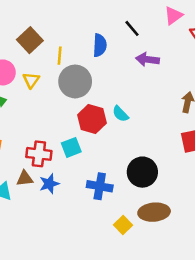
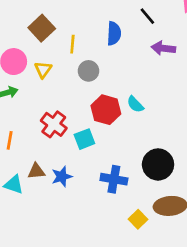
gray circle: (75, 81) -> (89, 71), size x0.6
red cross: (39, 154) -> (54, 124), moved, turned 30

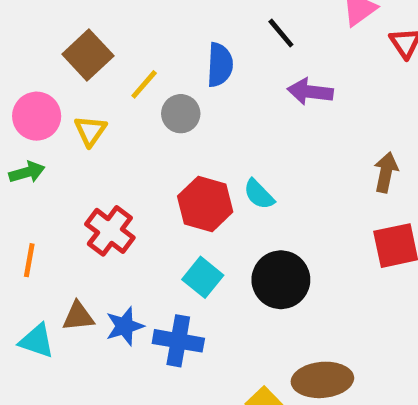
yellow line: (72, 44) -> (144, 84), turned 36
gray circle: (89, 71) -> (181, 114), moved
cyan square: (84, 139) -> (203, 277), moved, turned -30
black circle: (158, 164) -> (281, 280), moved
blue cross: (114, 179) -> (178, 341), moved

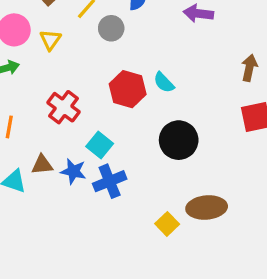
cyan square: (203, 277) -> (100, 145), moved
blue star: (125, 326) -> (73, 171), turned 30
blue cross: (178, 341) -> (110, 181), turned -32

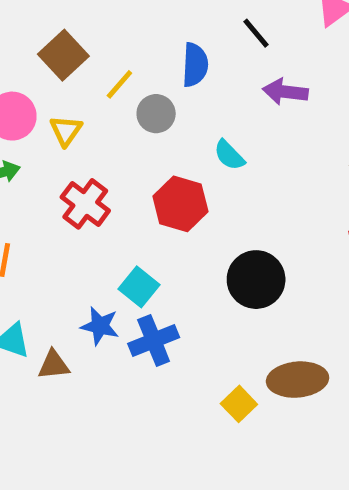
cyan semicircle: (164, 83) -> (229, 155), moved
red cross: (64, 107) -> (85, 204), moved
brown triangle: (42, 165) -> (54, 365), moved

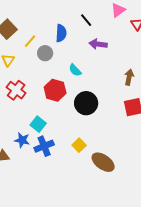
black circle: (256, 280) -> (86, 103), moved
brown ellipse: (298, 380) -> (103, 162), turned 40
yellow square: (239, 404) -> (79, 145), moved

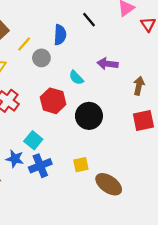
purple arrow: (98, 44) -> (108, 64), moved
yellow square: (79, 145) -> (81, 165), turned 32

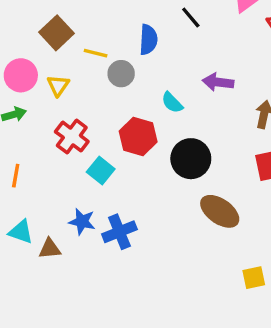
yellow line: (24, 44) -> (96, 53), turned 63
cyan square: (33, 140) -> (101, 171), moved
yellow square: (81, 165) -> (254, 278), moved
brown ellipse: (109, 184) -> (220, 211), moved

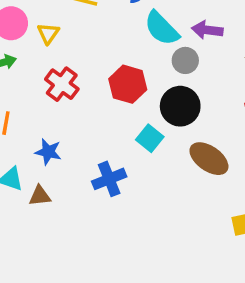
gray circle: (121, 74) -> (185, 60), moved
cyan semicircle: (172, 103) -> (162, 28), moved, size x1.6
cyan square: (101, 171) -> (150, 138), moved
blue star: (82, 222) -> (48, 152), moved

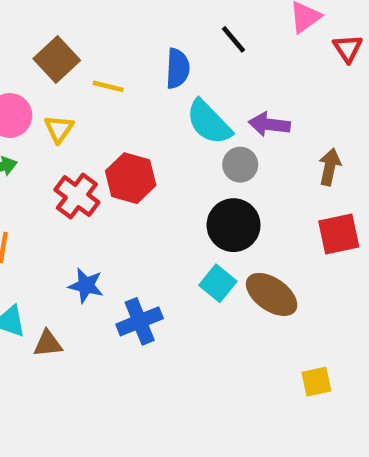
red hexagon: (128, 84) -> (131, 178), moved
cyan square: (150, 138) -> (218, 283), moved
blue star: (48, 152) -> (86, 286), moved

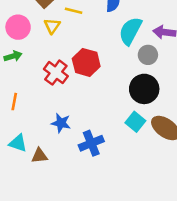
cyan semicircle: (209, 122) -> (130, 31), turned 72
yellow triangle: (59, 129) -> (52, 26), moved

